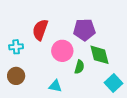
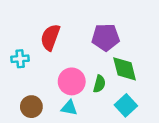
pink circle: (62, 51) -> (72, 81), moved
brown circle: (16, 76) -> (31, 107), moved
cyan square: (114, 83) -> (126, 105), moved

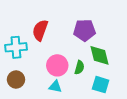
cyan cross: (20, 59) -> (16, 47), size x1.5
cyan square: (126, 105) -> (101, 85), turned -30
brown circle: (31, 107) -> (16, 80), moved

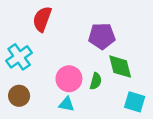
red semicircle: (40, 30) -> (42, 19), moved
cyan cross: (16, 47) -> (19, 57), turned -30
cyan square: (101, 85) -> (135, 102), moved

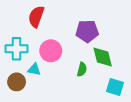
cyan cross: (19, 57) -> (17, 49), turned 35
pink circle: (69, 79) -> (51, 51), moved
cyan triangle: (67, 104) -> (34, 69), moved

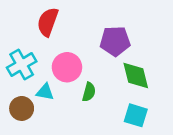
cyan cross: (17, 49) -> (22, 64), turned -30
green semicircle: (82, 69) -> (89, 92), moved
cyan square: (115, 87) -> (136, 115), moved

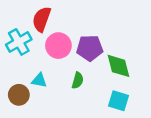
purple pentagon: (115, 41) -> (90, 48), moved
cyan cross: (22, 64) -> (19, 42), moved
pink circle: (67, 67) -> (58, 46), moved

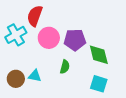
cyan triangle: (39, 80) -> (35, 76), moved

